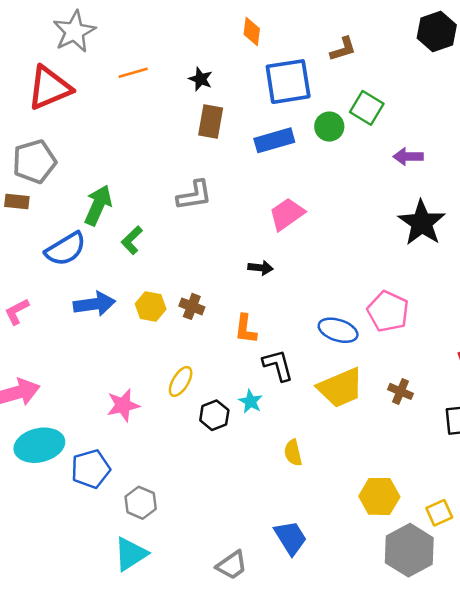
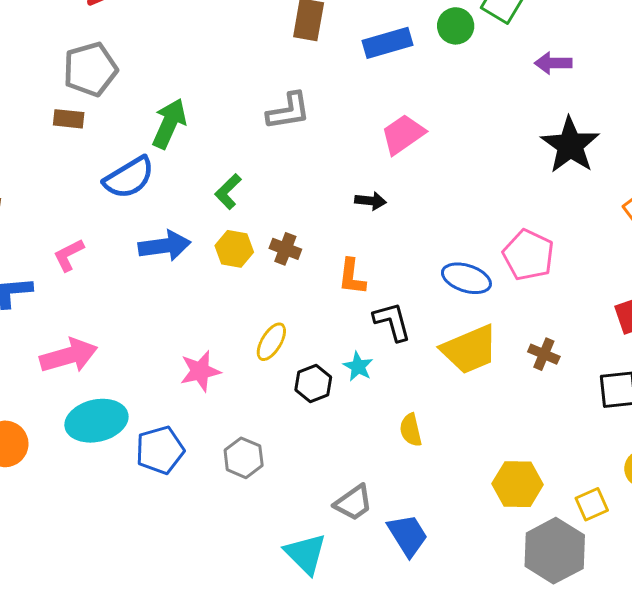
green L-shape: (132, 240) -> (228, 192), moved
gray hexagon: (141, 503) -> (244, 458), moved
cyan triangle: (131, 554) -> (305, 554), moved, turned -42
gray trapezoid: (232, 565) -> (353, 503), moved

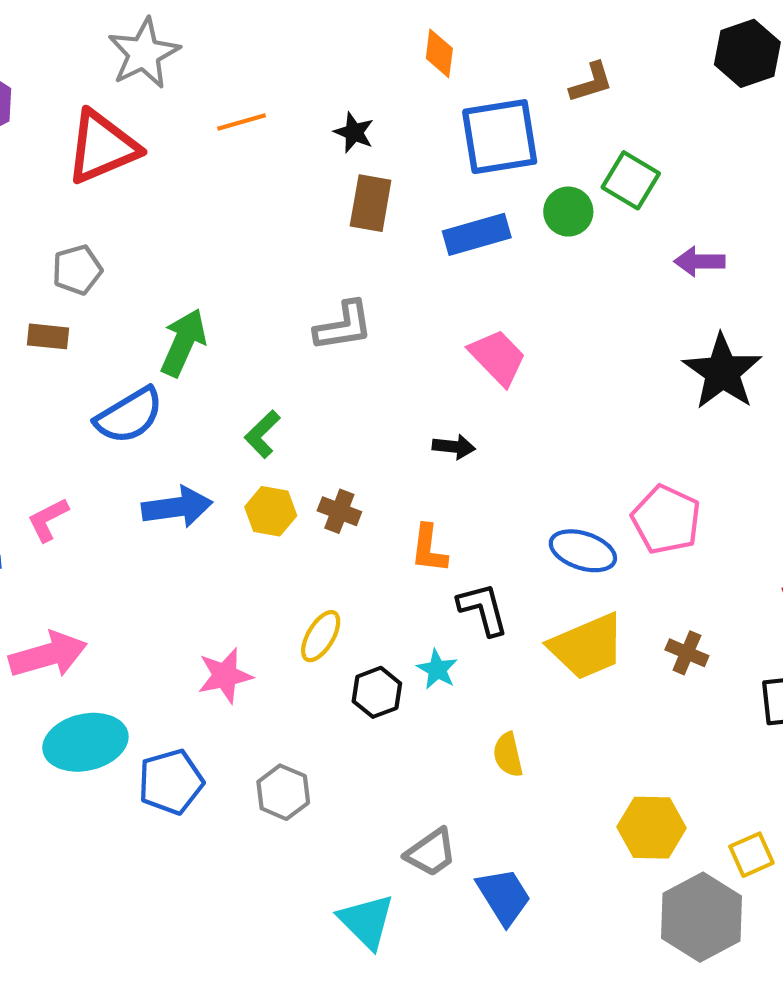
gray pentagon: (90, 69) -> (77, 270), size x0.7
pink trapezoid: (403, 134) -> (498, 357), turned 81

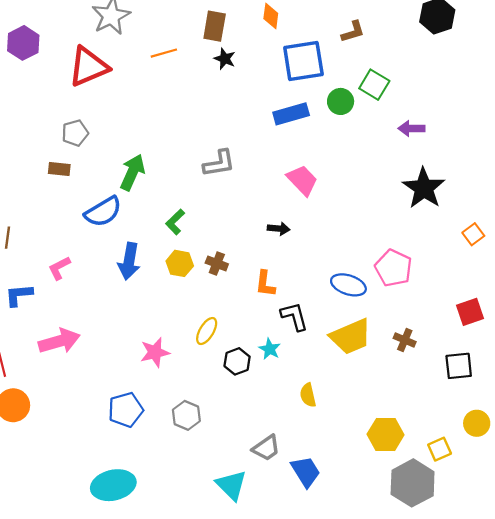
brown rectangle: (371, 203) -> (215, 26), moved
blue arrow: (177, 507) -> (129, 261), turned 108
cyan ellipse: (85, 742) -> (113, 485), moved

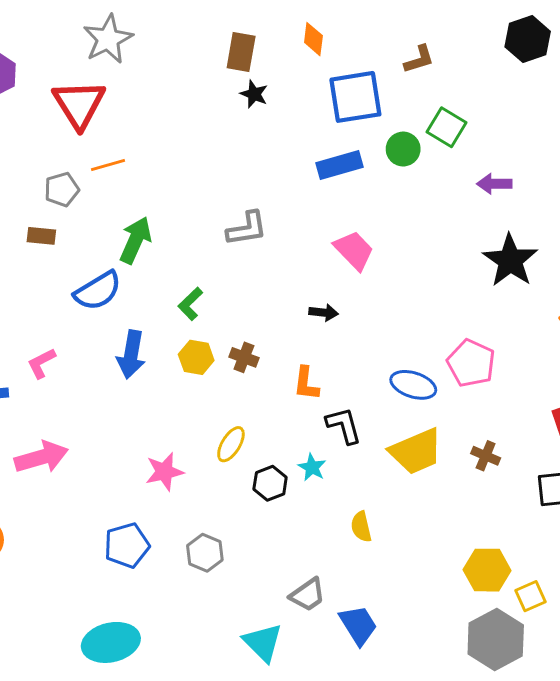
orange line: (164, 53) -> (108, 165), moved
red triangle: (89, 67) -> (79, 104), turned -39
yellow hexagon: (386, 435) -> (487, 570), moved

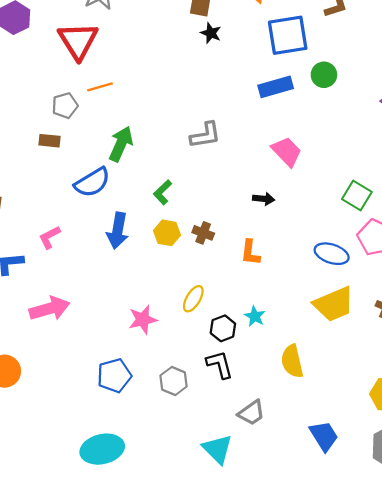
green square: (447, 127) -> (357, 196), moved
black L-shape: (344, 425) -> (220, 365), moved
yellow semicircle: (361, 527) -> (292, 361), size x1.4
blue trapezoid: (358, 625) -> (324, 436), moved

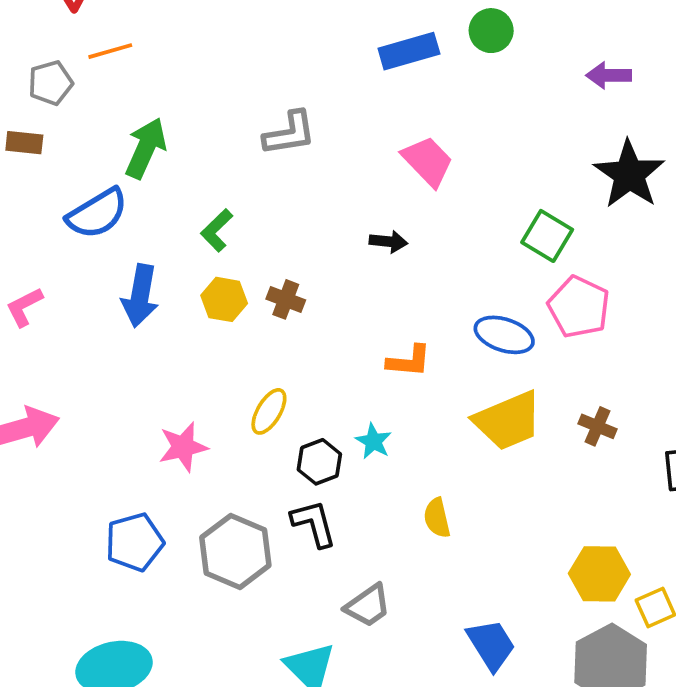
orange L-shape: (250, 253) -> (409, 361), moved, turned -92
yellow semicircle: (292, 361) -> (437, 518), size x0.7
gray hexagon: (174, 381) -> (235, 551), size x1.5

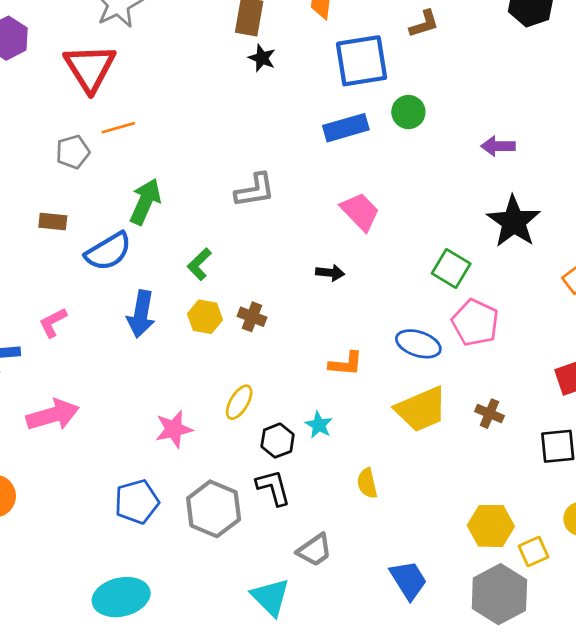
brown rectangle: (24, 143) -> (53, 222), moved

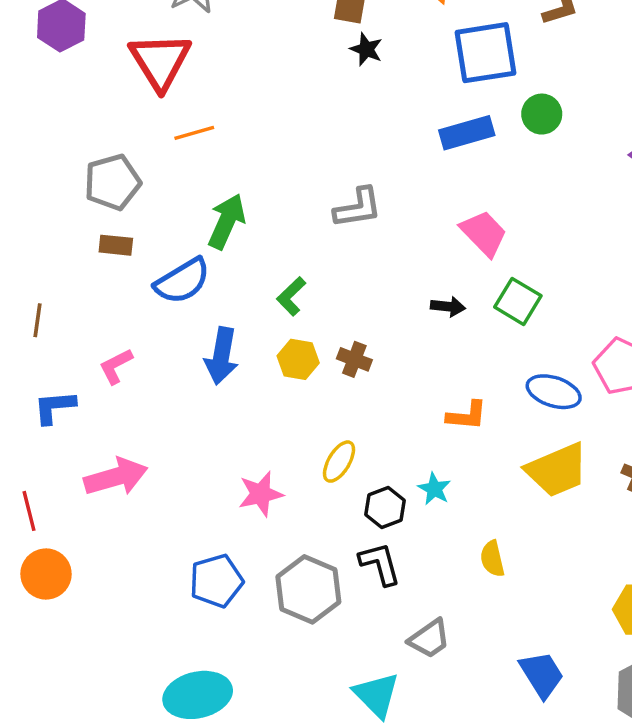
gray pentagon: (73, 152) -> (112, 182), moved, size x1.4
green square: (451, 268) -> (518, 301), moved

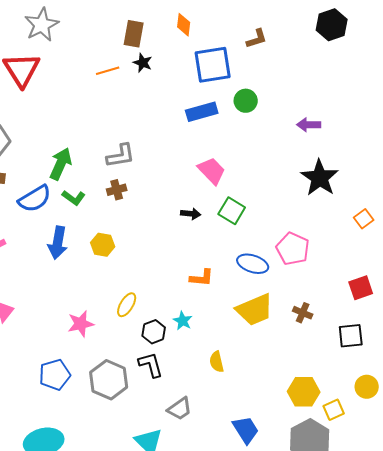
orange line: (194, 133) -> (108, 71), moved
gray L-shape: (358, 208) -> (121, 156), moved
green L-shape: (291, 296) -> (74, 198), moved, turned -100
brown cross: (354, 359) -> (117, 190), moved, turned -36

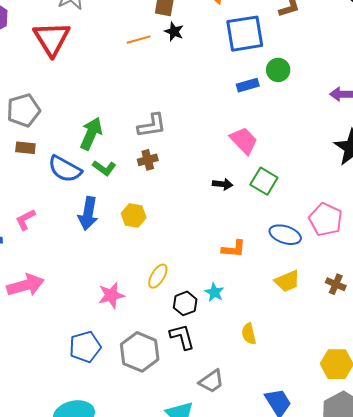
blue rectangle: (202, 112) -> (248, 85), moved, size x0.7
blue semicircle: (35, 199) -> (65, 169), turned 60
yellow trapezoid: (255, 310) -> (287, 281), size x0.7

